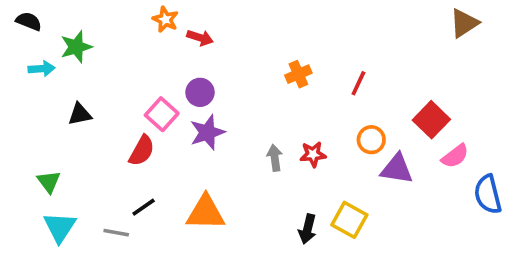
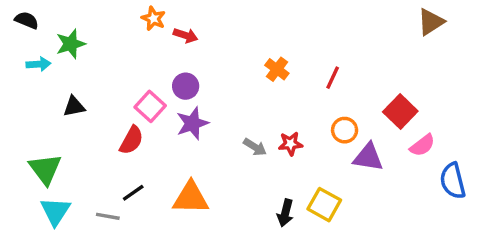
orange cross: (298, 74) -> (277, 69), turned -30
gray arrow: (275, 158) -> (255, 147), turned 130
green triangle: (49, 182) -> (45, 169), size x1.5

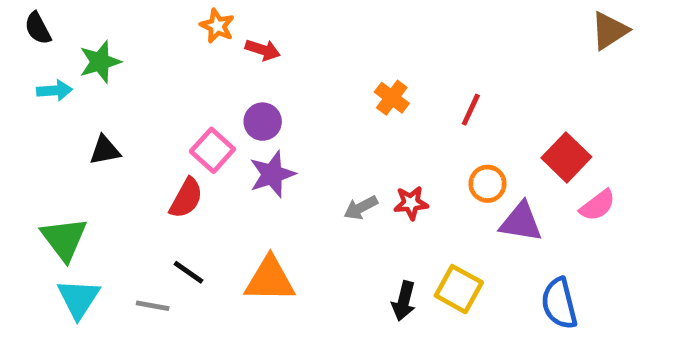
black semicircle: (27, 20) -> (38, 28), turned -140
gray arrow: (255, 147) -> (361, 208), turned 120
blue semicircle: (453, 181) -> (559, 303), moved
black line: (133, 193) -> (189, 272), turned 70

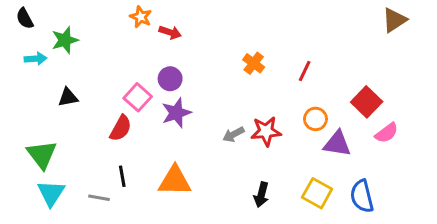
red star: (411, 203) -> (266, 131), size x1.4
black line: (189, 272) -> (122, 176), turned 45
yellow square: (459, 289) -> (317, 193), moved

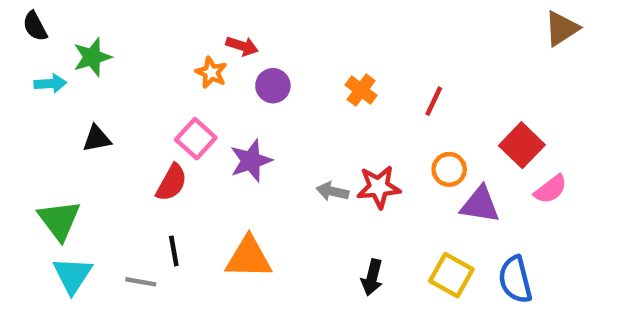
orange star: (141, 17) -> (211, 72), moved
purple circle: (170, 79) -> (273, 86), moved
gray arrow: (234, 134) -> (332, 191), turned 40

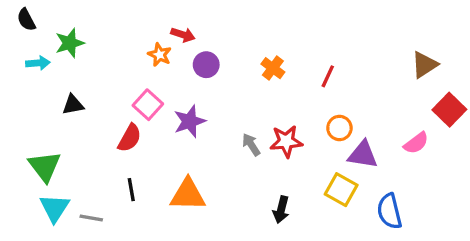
brown triangle: (562, 28) -> (424, 65), moved
red square: (522, 145) -> (449, 110), moved
gray arrow: (332, 191) -> (251, 145), turned 45
yellow square: (451, 275) -> (341, 190), moved
gray line: (141, 282) -> (91, 218), moved

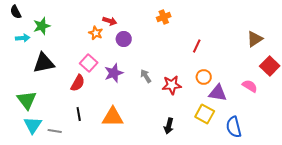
orange cross: (273, 68) -> (164, 17), moved, turned 32
black triangle: (73, 105) -> (44, 63), size x1.6
pink semicircle: (416, 143) -> (250, 86), turned -112
gray arrow: (251, 145) -> (146, 76), moved

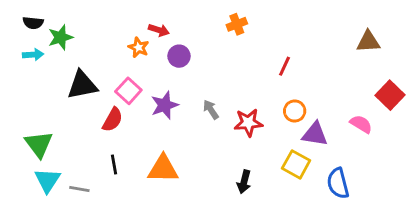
black semicircle: (16, 12) -> (33, 23), moved, turned -56
brown triangle: (255, 39) -> (368, 42), moved, turned 30
black triangle: (44, 63) -> (82, 85), moved

